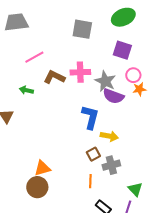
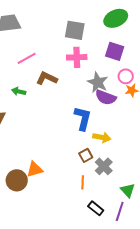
pink cross: (80, 72) -> (77, 57), moved
gray cross: (111, 165) -> (104, 166), turned -30
brown circle: (37, 187) -> (17, 180), moved

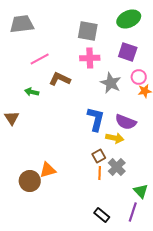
purple semicircle: (106, 97) -> (126, 122), moved
orange line: (83, 182) -> (100, 173), moved
black rectangle: (96, 208) -> (102, 215), moved

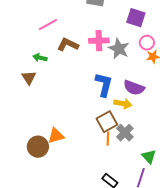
pink cross: (90, 58) -> (99, 41), moved
brown triangle: (12, 118) -> (29, 78), moved
brown square: (99, 156) -> (107, 122), size x1.5

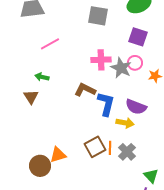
pink circle: (147, 43) -> (135, 63), moved
brown L-shape: (68, 45) -> (85, 90), moved
brown square: (107, 122) -> (95, 147), moved
orange line: (108, 139) -> (110, 148), moved

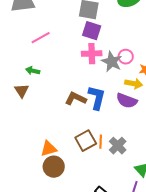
purple square: (138, 37) -> (92, 31), moved
brown L-shape: (85, 90) -> (76, 99), moved
yellow arrow: (125, 123) -> (134, 84), moved
brown circle: (40, 166) -> (54, 167), moved

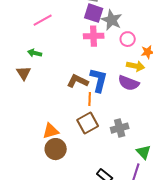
gray star: (112, 62) -> (112, 20), moved
orange line: (101, 142) -> (90, 99), moved
gray cross: (118, 146) -> (120, 128), turned 30

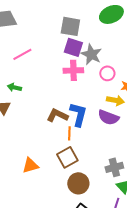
gray cross: (120, 128) -> (114, 167), moved
brown circle: (56, 149) -> (78, 183), moved

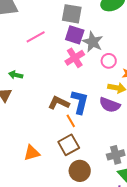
pink line: (22, 54) -> (36, 37), moved
pink cross: (73, 70) -> (75, 58), turned -30
orange line: (69, 133) -> (71, 121), turned -32

